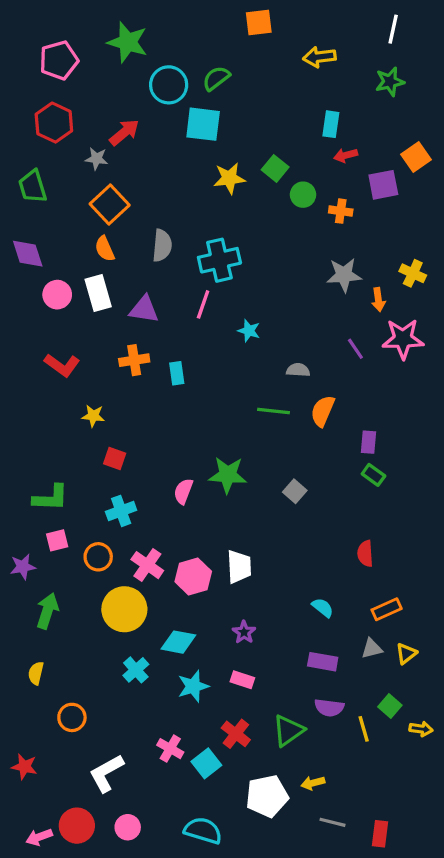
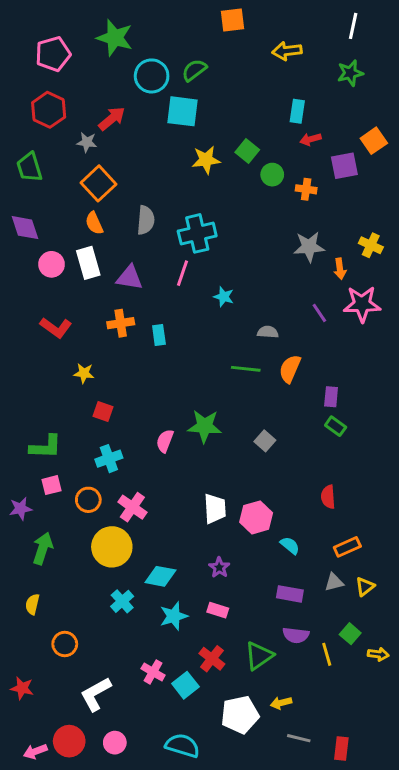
pink hexagon: (193, 576) -> (256, 517), moved

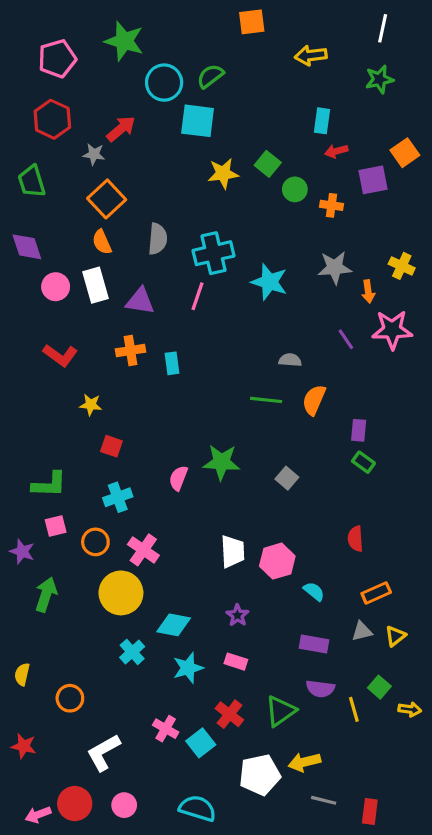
cyan star: (224, 297) -> (269, 282), moved, size x1.6
purple star: (21, 509) -> (22, 551), turned 30
yellow semicircle: (32, 604) -> (22, 674), moved
yellow arrow: (281, 703) -> (304, 762), size x1.4

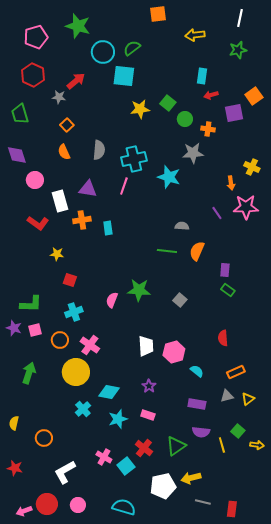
orange square: (107, 199) -> (67, 125), size x0.6
gray star: (335, 268) -> (193, 153), moved
white rectangle: (95, 285) -> (60, 201), moved
purple star: (22, 551) -> (14, 328), moved

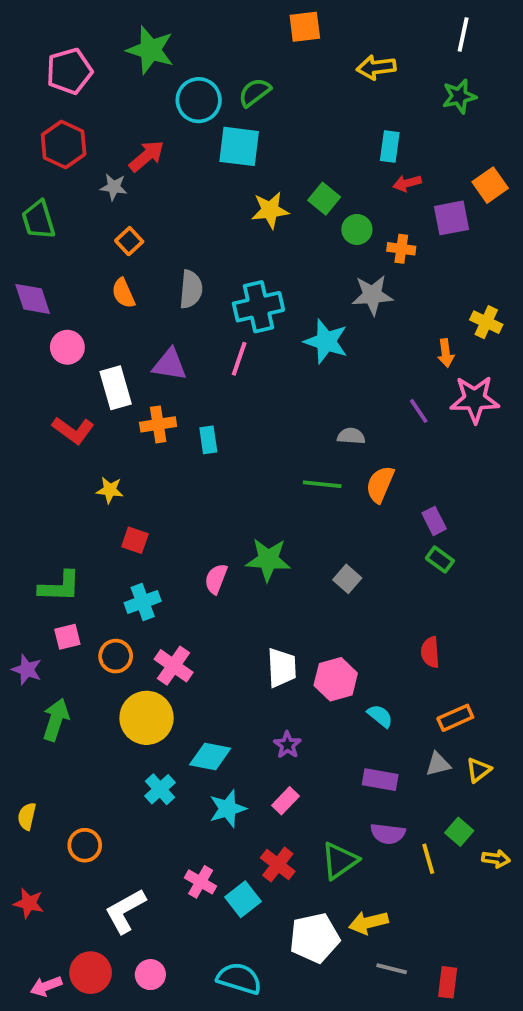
purple rectangle: (225, 270) -> (434, 521), turned -32
purple star: (14, 328) -> (27, 670), moved
pink rectangle: (148, 415) -> (285, 801), turned -64

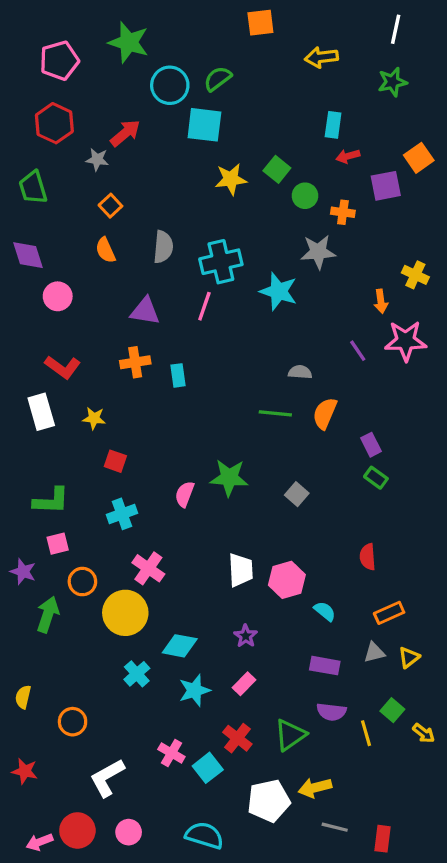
white rectangle: (116, 388) -> (41, 412), moved
orange circle: (116, 656) -> (82, 582), moved
yellow arrow: (496, 859) -> (424, 733), turned 30

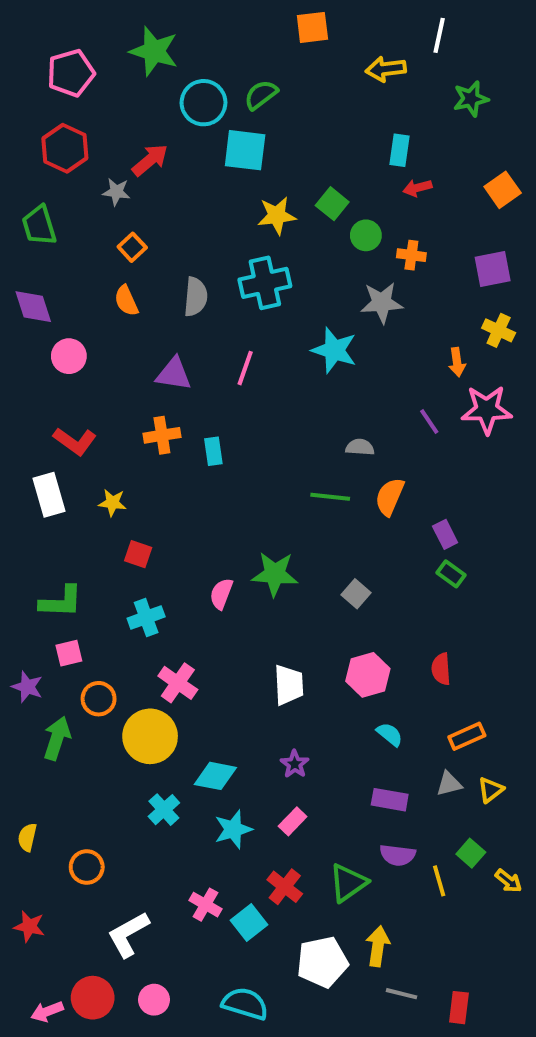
white line: (396, 29) -> (439, 35), moved
purple square: (386, 186) -> (493, 269), moved
cyan cross: (221, 262) -> (265, 283), moved
pink hexagon: (287, 580) -> (368, 675), moved
yellow arrow: (315, 788) -> (378, 946), turned 112

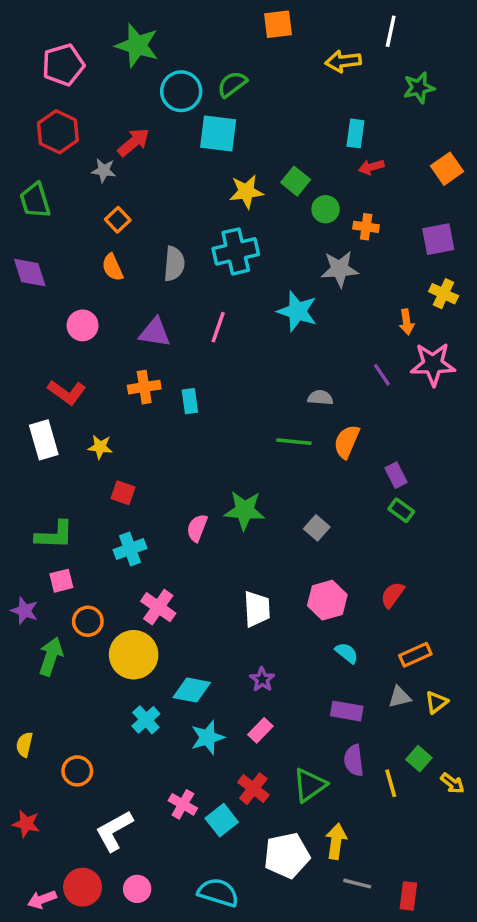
pink circle: (69, 356) -> (83, 325), moved
red semicircle: (441, 669) -> (392, 595), turned 40
purple semicircle: (398, 855) -> (354, 760), turned 76

